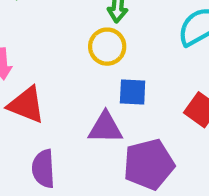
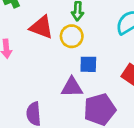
red triangle: (26, 105) -> (41, 27), moved

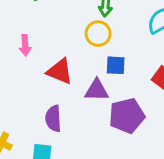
red triangle: (41, 27) -> (60, 71), moved

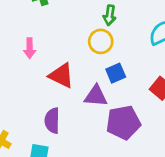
blue square: (116, 65) -> (116, 73), turned -30

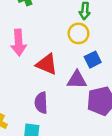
pink arrow: (30, 48) -> (19, 43), size x1.5

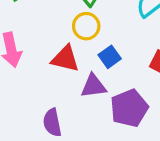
red triangle: (47, 64) -> (65, 59), moved

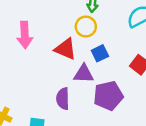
purple semicircle: (52, 123) -> (63, 99), moved

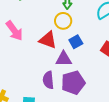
pink arrow: (25, 35) -> (14, 31), turned -30
purple pentagon: (108, 96) -> (73, 83), moved

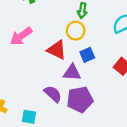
pink arrow: (14, 31) -> (21, 36), turned 85
purple semicircle: (48, 80) -> (53, 94), turned 132

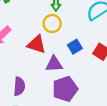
blue square: (87, 55) -> (75, 47), moved
purple semicircle: (53, 94) -> (19, 86), moved, turned 60

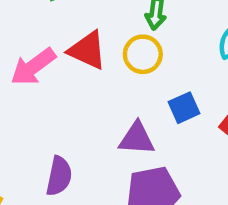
red triangle: (37, 44) -> (87, 50), moved

